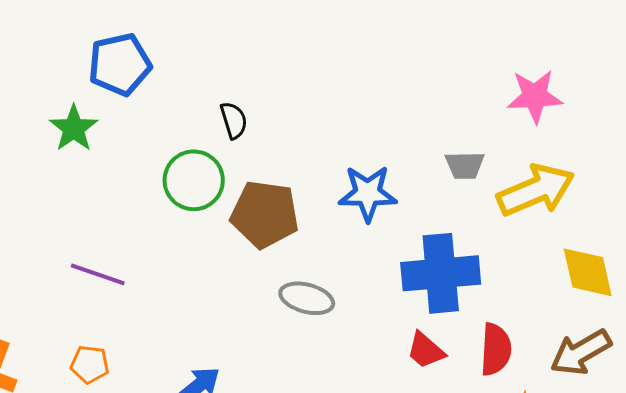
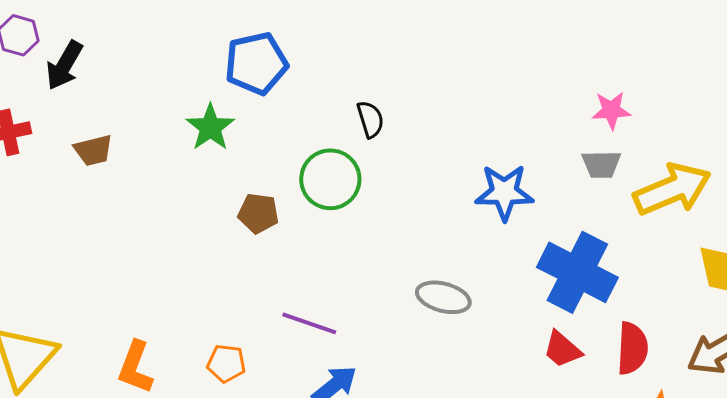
pink star: (535, 96) -> (611, 110), moved, size x0.7
brown pentagon: (265, 214) -> (258, 213), moved, size x0.6
blue cross: (441, 273) -> (577, 272), turned 32
purple line: (98, 274) -> (309, 323), moved

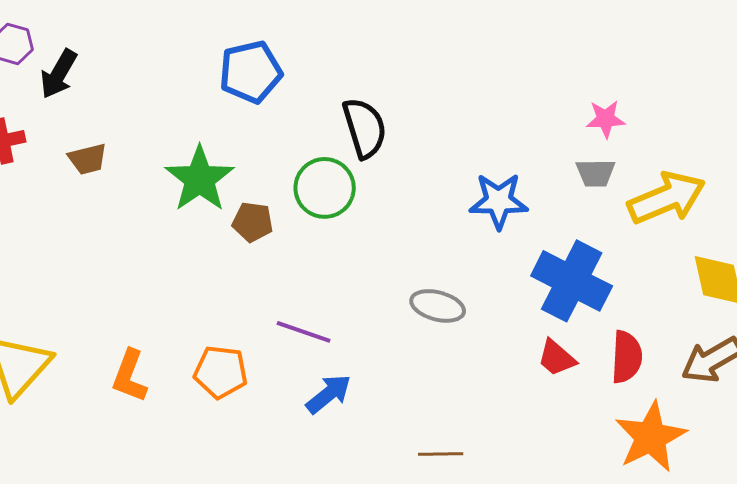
black semicircle: (370, 119) -> (365, 128), size x1.6
green star: (210, 127) -> (200, 179), moved, size x1.4
orange pentagon: (226, 363) -> (221, 372), size x1.4

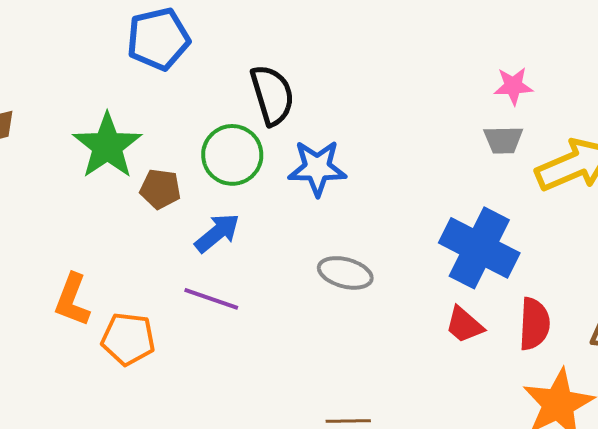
blue star: (499, 201) -> (317, 168), moved
orange L-shape: (130, 376) -> (72, 300), moved
blue arrow: (329, 394) -> (217, 233), moved

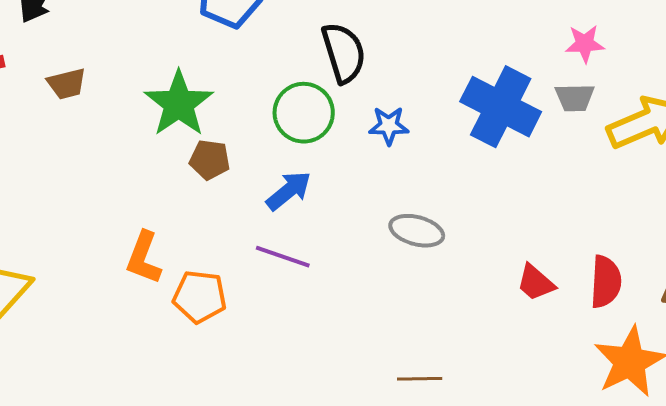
blue star: (317, 168) -> (389, 126), size x0.7
brown pentagon: (160, 189) -> (210, 160), moved
blue cross: (479, 248) -> (501, 107), moved

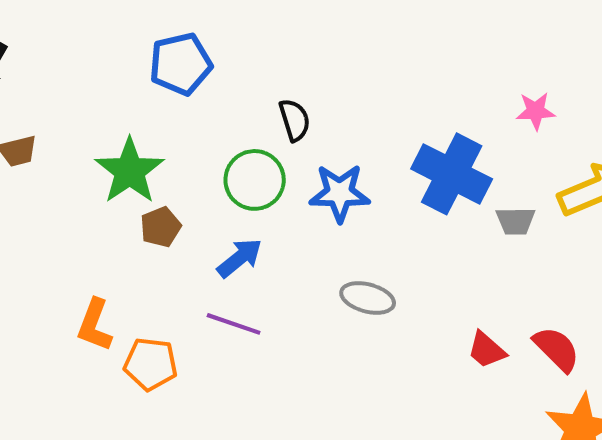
black semicircle: (344, 53) -> (295, 120), size x0.7
gray trapezoid: (575, 98) -> (516, 221), moved
blue star: (389, 126) -> (340, 193), size x1.5
brown pentagon: (210, 160) -> (161, 227), turned -30
red semicircle: (606, 282) -> (557, 349), turned -48

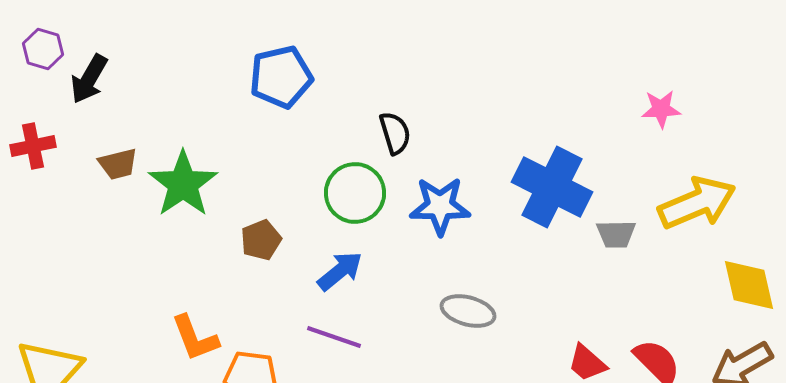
pink star: (536, 111) -> (661, 109), moved
green star: (130, 171) -> (183, 184), moved
orange L-shape: (95, 325) -> (195, 338), turned -42

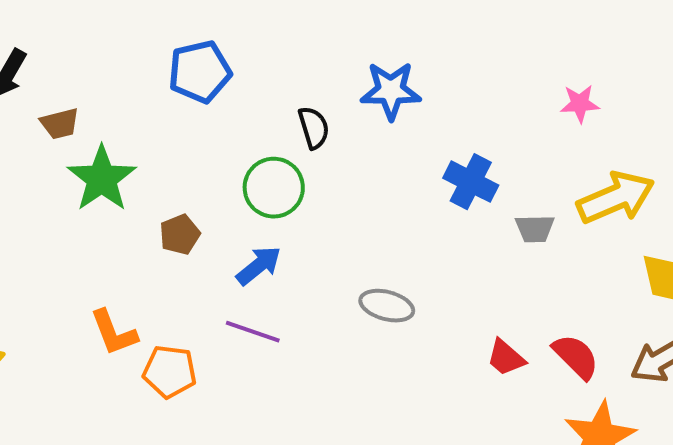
brown trapezoid: (118, 164) -> (60, 124), moved
blue cross: (552, 187) -> (471, 182), size x0.7
blue star: (440, 206) -> (391, 91), moved

